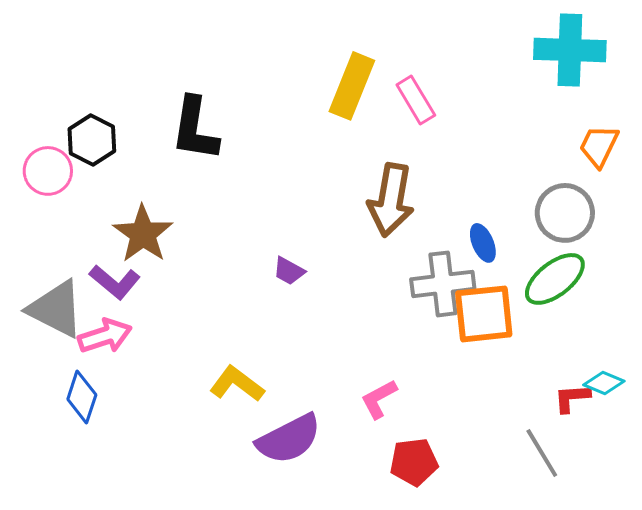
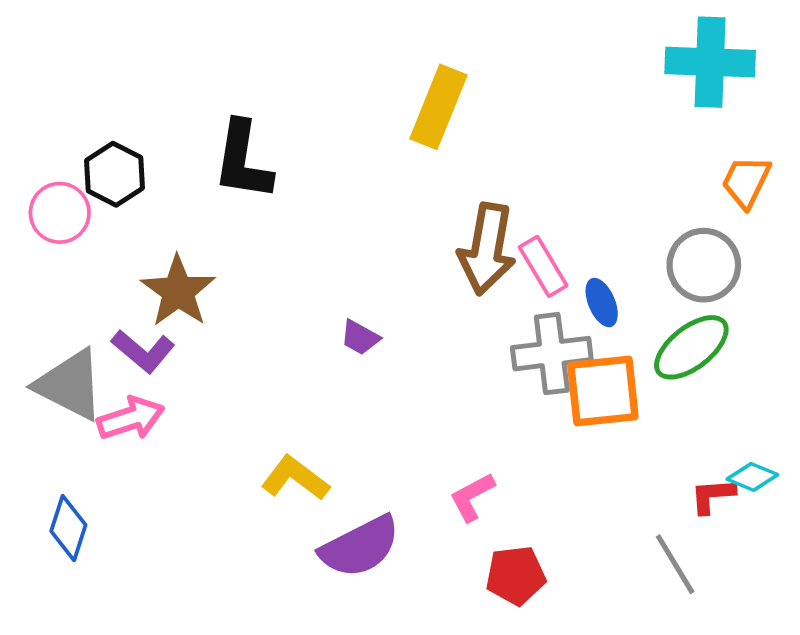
pink rectangle: (416, 100) -> (543, 266), moved
blue diamond: (82, 397) -> (68, 528), moved

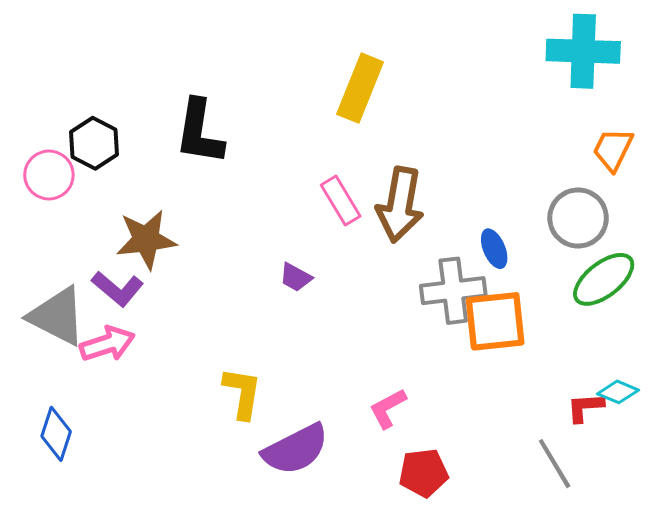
pink rectangle: (543, 266) -> (341, 201), moved
brown star: (178, 291) -> (146, 239), turned 30
green ellipse: (691, 347) -> (604, 279), moved
yellow L-shape: (295, 478) -> (242, 393), turned 62

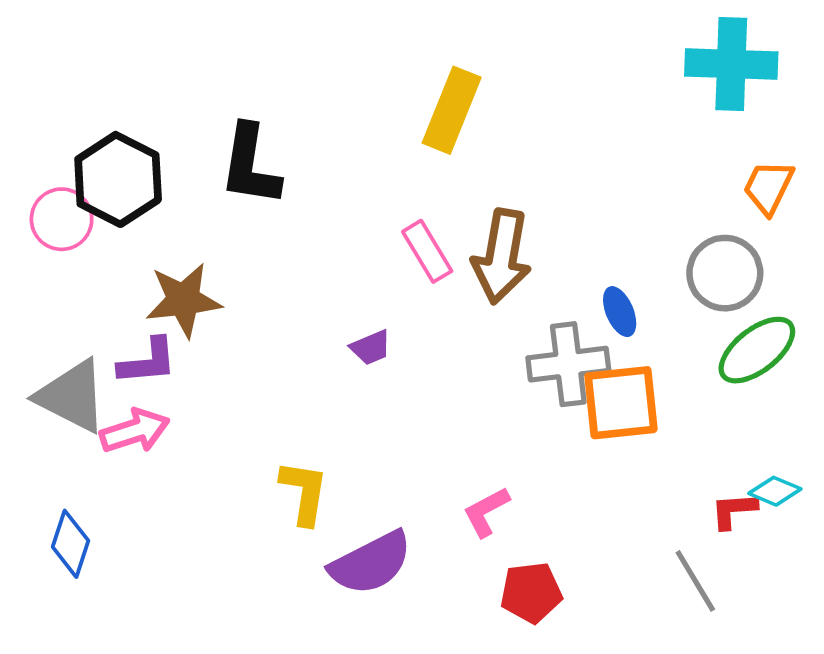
black hexagon: (94, 143) -> (118, 179), size x1.4
purple trapezoid: (296, 277) -> (371, 347), turned -52
purple L-shape: (118, 289) -> (148, 362), turned -45

